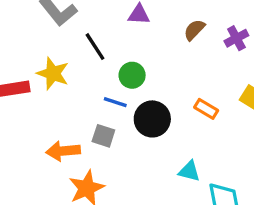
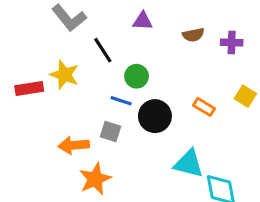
brown semicircle: (194, 30) -> (193, 35), turned -145
purple cross: (236, 38) -> (232, 42), turned 30
cyan triangle: (189, 171) -> (189, 164), size x1.5

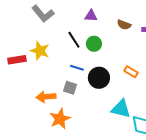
brown semicircle: (193, 35) -> (124, 25), turned 32
black line: (103, 50) -> (74, 40), moved
green circle: (137, 76) -> (94, 44), moved

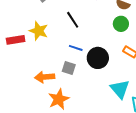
green circle: (94, 44) -> (121, 24), moved
cyan triangle: (121, 109) -> (120, 89), turned 35

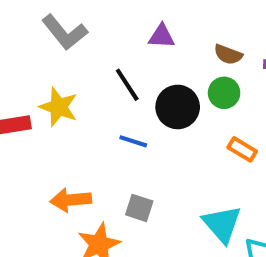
black circle: (98, 58) -> (178, 107), moved
gray square: (69, 68) -> (139, 208), moved

